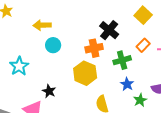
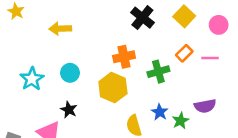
black cross: (109, 30) -> (142, 18), moved
cyan circle: (53, 45) -> (70, 73), moved
blue star: (127, 84) -> (160, 112), moved

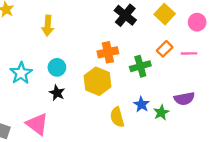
yellow arrow: (60, 29) -> (48, 26), turned -84
black star: (69, 110) -> (57, 93), moved

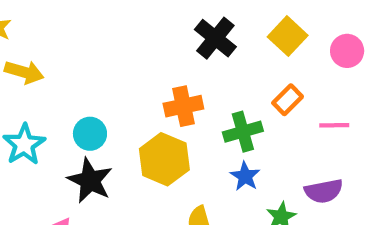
yellow arrow: (48, 26) -> (24, 72), moved, turned -78
pink line: (189, 53) -> (334, 125), moved
black star: (57, 93) -> (90, 180), size x1.5
blue star: (141, 104) -> (245, 176), moved

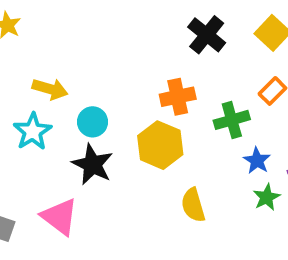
yellow arrow: (24, 72) -> (50, 89), moved
blue star: (245, 176) -> (257, 161), moved

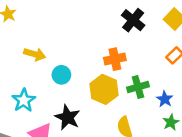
green cross: (232, 120) -> (138, 87), moved
cyan star: (33, 132) -> (24, 100), moved
black star: (93, 164) -> (67, 117), moved

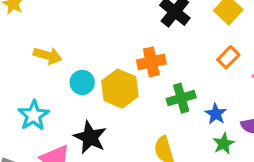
yellow hexagon: (104, 89) -> (120, 89), moved

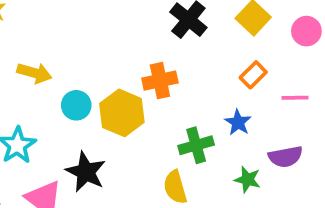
green cross: (181, 98) -> (196, 145), moved
blue star: (216, 114) -> (238, 122), moved
green star: (224, 144) -> (247, 179), turned -30

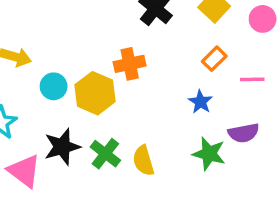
green cross: (196, 145) -> (105, 154), moved, turned -36
black star: (86, 172) -> (62, 147), turned 30
green star: (247, 179) -> (209, 154), size x1.4

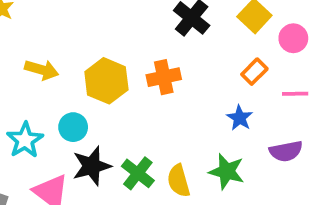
pink circle: (263, 19) -> (293, 38), moved
cyan circle: (54, 86) -> (73, 127), moved
yellow hexagon: (95, 93) -> (106, 81), moved
green star: (209, 154) -> (227, 172), moved

